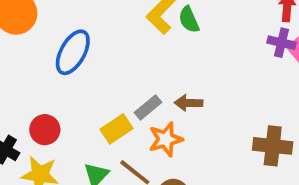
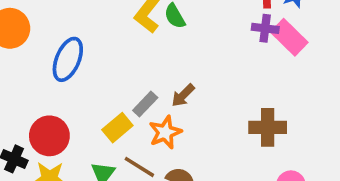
brown arrow: (188, 103) -> (183, 95), turned -40
red circle: (45, 130) -> (49, 136), size x1.4

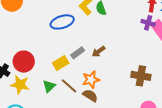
blue ellipse: (68, 59) -> (62, 22), moved, turned 40
orange star: (165, 132) -> (91, 80), moved

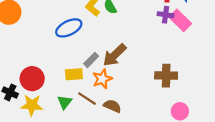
brown arrow: (99, 51) -> (115, 55), size x1.6
yellow rectangle: (61, 63) -> (74, 74), turned 35
orange star: (91, 80) -> (102, 79), moved

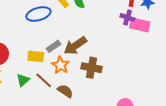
pink rectangle: (180, 20) -> (140, 25), turned -42
brown cross: (166, 76) -> (91, 68), moved
orange star: (102, 79) -> (60, 65), turned -30

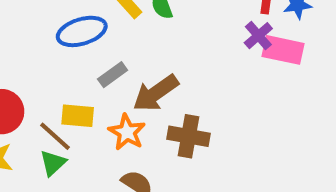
purple cross: (127, 17) -> (258, 36), turned 32
gray rectangle: (54, 46) -> (113, 75), moved
brown line: (44, 80) -> (55, 136), moved

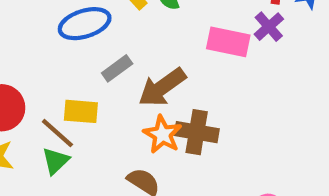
pink rectangle: (283, 50) -> (228, 42), moved
orange star: (127, 132) -> (162, 134), moved

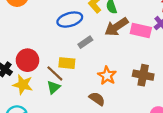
brown arrow: (162, 87) -> (116, 27), moved
brown cross: (197, 132) -> (143, 75), moved

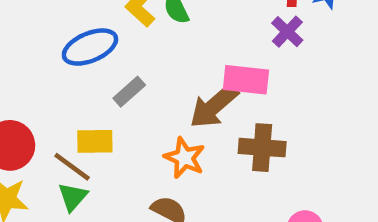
brown arrow: (116, 27) -> (214, 106), moved
pink rectangle: (141, 30) -> (246, 80), moved

